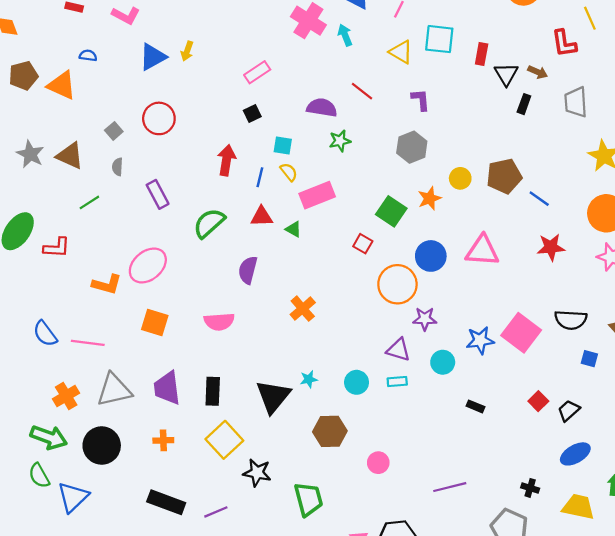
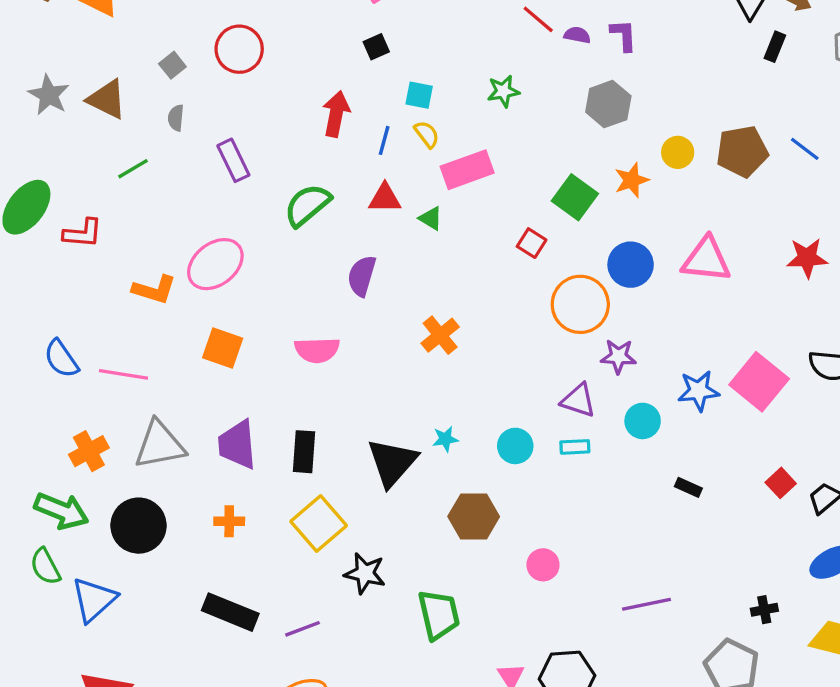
purple semicircle: (322, 108) -> (577, 35), moved, size x0.6
blue line: (539, 199) -> (805, 149), moved
black cross: (530, 488) -> (764, 610), turned -30

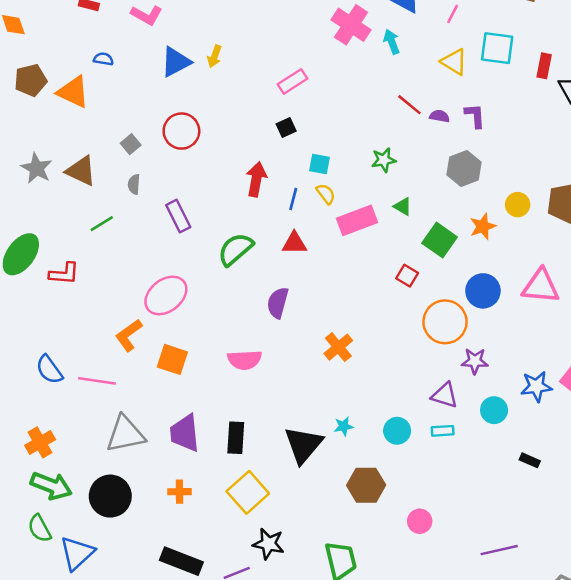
green triangle: (431, 218) -> (403, 206), moved
orange L-shape: (154, 290) -> (129, 335), moved, turned 128
orange cross: (89, 451) -> (40, 442), moved
black star: (365, 573) -> (268, 544), moved

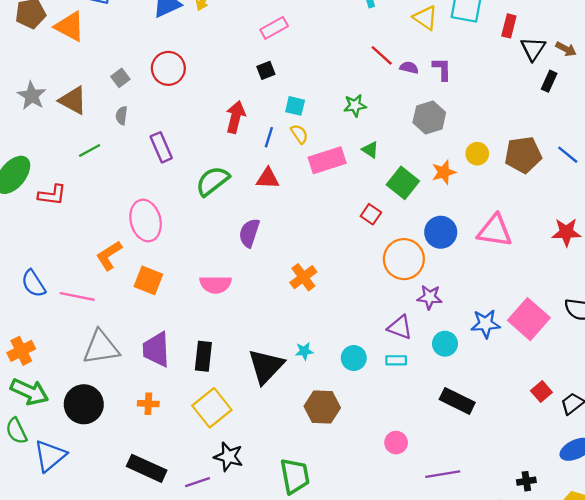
pink ellipse: (166, 295) -> (146, 221), turned -69
black rectangle: (530, 460) -> (457, 401), moved, size x1.8
pink circle: (420, 521) -> (396, 443), moved

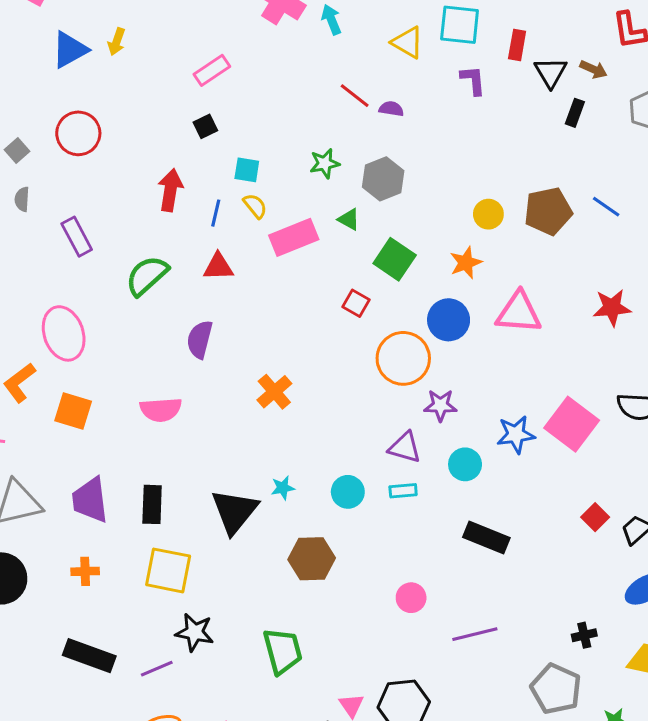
purple L-shape: (442, 69) -> (473, 80), moved
gray hexagon: (429, 117) -> (383, 179), moved
orange star: (444, 172) -> (466, 263), moved
yellow square: (212, 408) -> (168, 570), turned -36

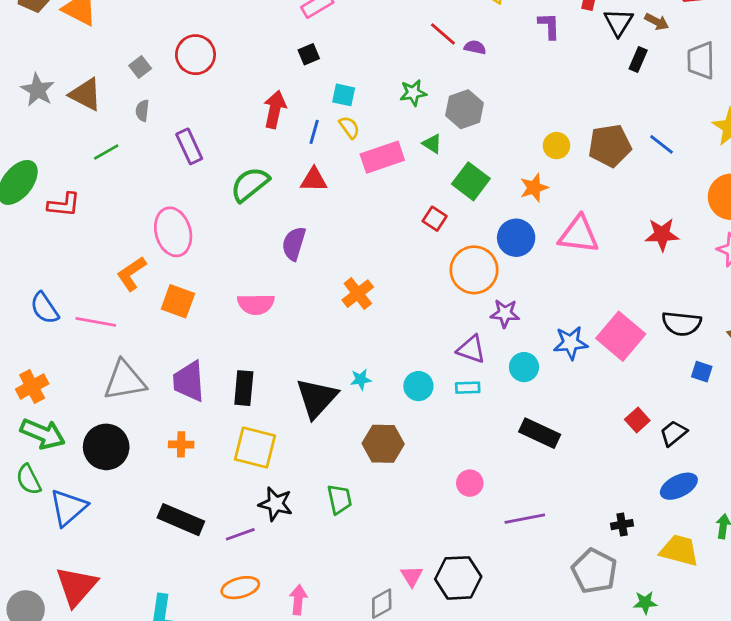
green trapezoid: (283, 651) -> (340, 499), moved, size x0.7

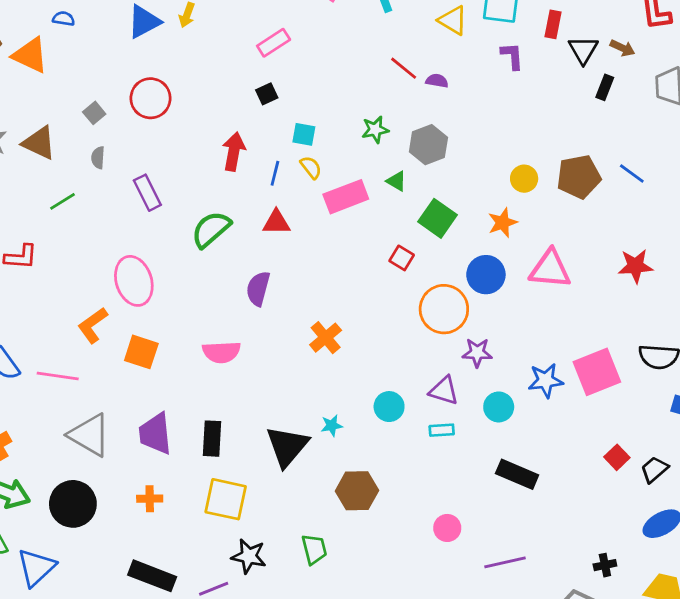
pink square: (621, 336) -> (597, 372), turned 30
gray triangle: (125, 380) -> (89, 435), turned 42
cyan circle: (418, 386) -> (389, 407), moved

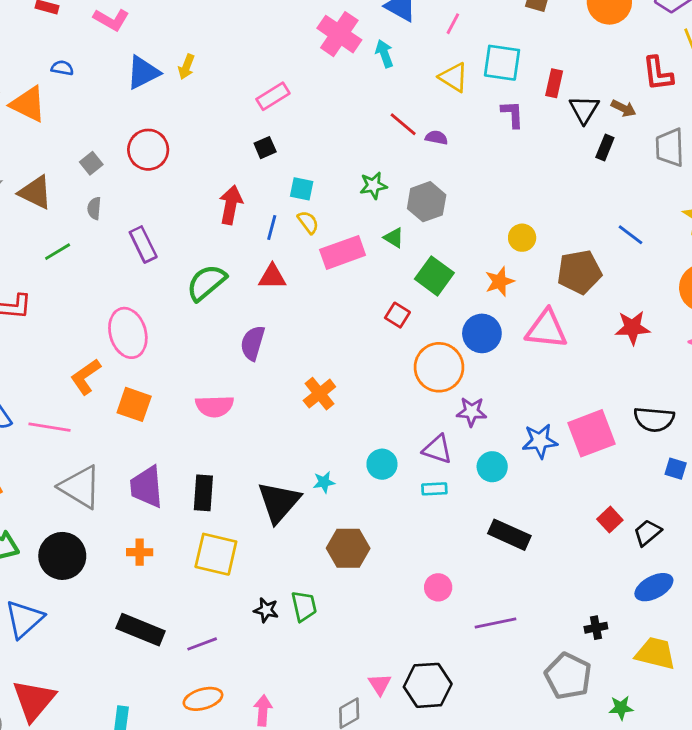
brown pentagon: (579, 177) -> (579, 272), moved
black star: (249, 556) -> (266, 610), moved, size x0.7

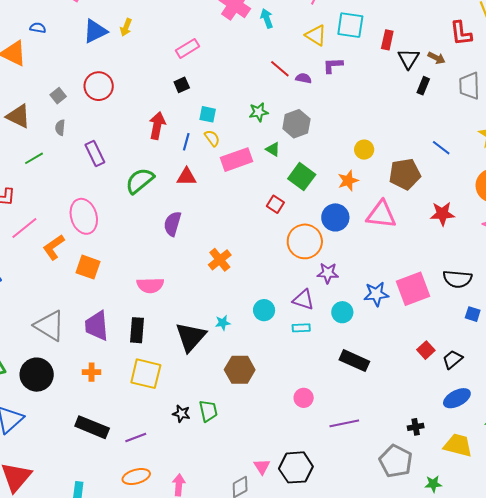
purple L-shape: (512, 114) -> (333, 65), moved, turned -90
pink semicircle: (215, 406) -> (150, 285), moved
pink line: (50, 427) -> (24, 228), moved, turned -48

